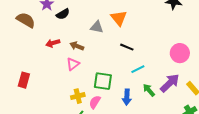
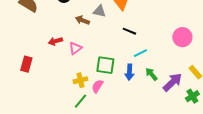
red arrow: (53, 43) -> (55, 41), moved
brown arrow: (77, 46) -> (82, 20), moved
purple arrow: (170, 83) -> (172, 82), moved
blue arrow: (127, 97) -> (129, 72), moved

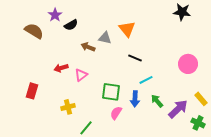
yellow cross: (80, 80) -> (68, 107), moved
pink semicircle: (97, 86) -> (116, 113), moved
green cross: (192, 96) -> (198, 123), turned -32

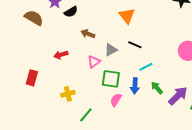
gray triangle: (105, 38) -> (111, 50), moved, turned -40
pink triangle: (81, 75) -> (94, 62), moved

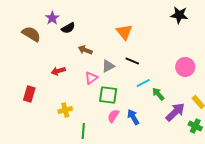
blue arrow: (135, 86) -> (133, 117), moved, turned 147
green arrow: (157, 88) -> (158, 94), moved
green line: (86, 115) -> (83, 131), turned -35

